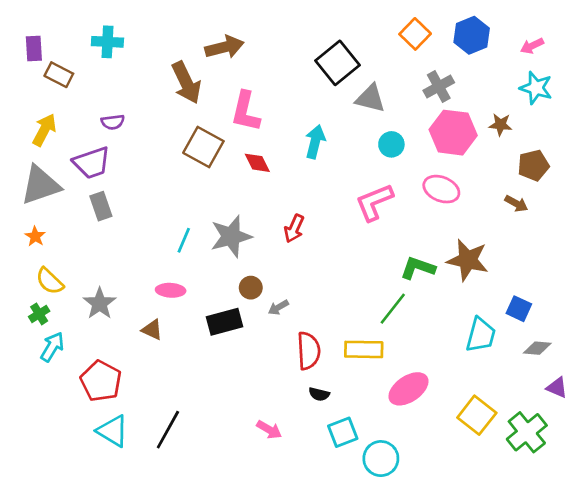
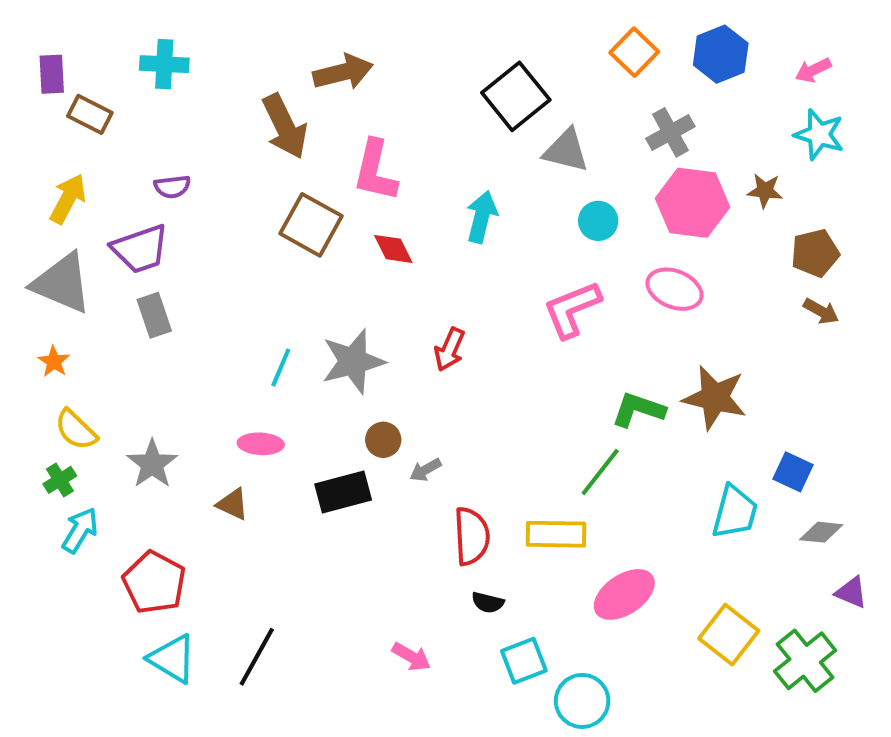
gray triangle: (40, 185) -> (62, 283), turned 42
brown arrow: (516, 204) -> (821, 311), moved

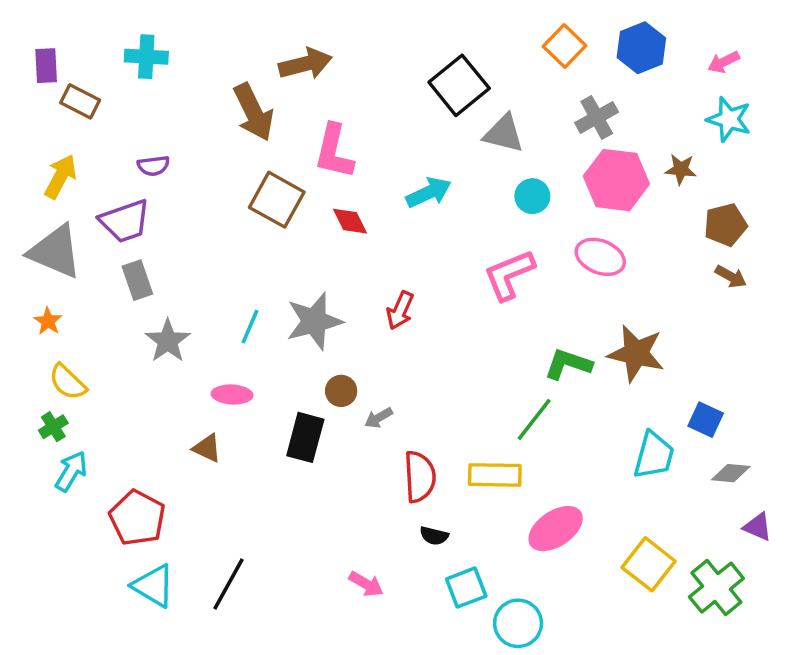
cyan arrow: (482, 217) -> (429, 193), turned 51
gray star: (152, 464) -> (168, 341), moved
black rectangle: (343, 492) -> (305, 437), turned -60

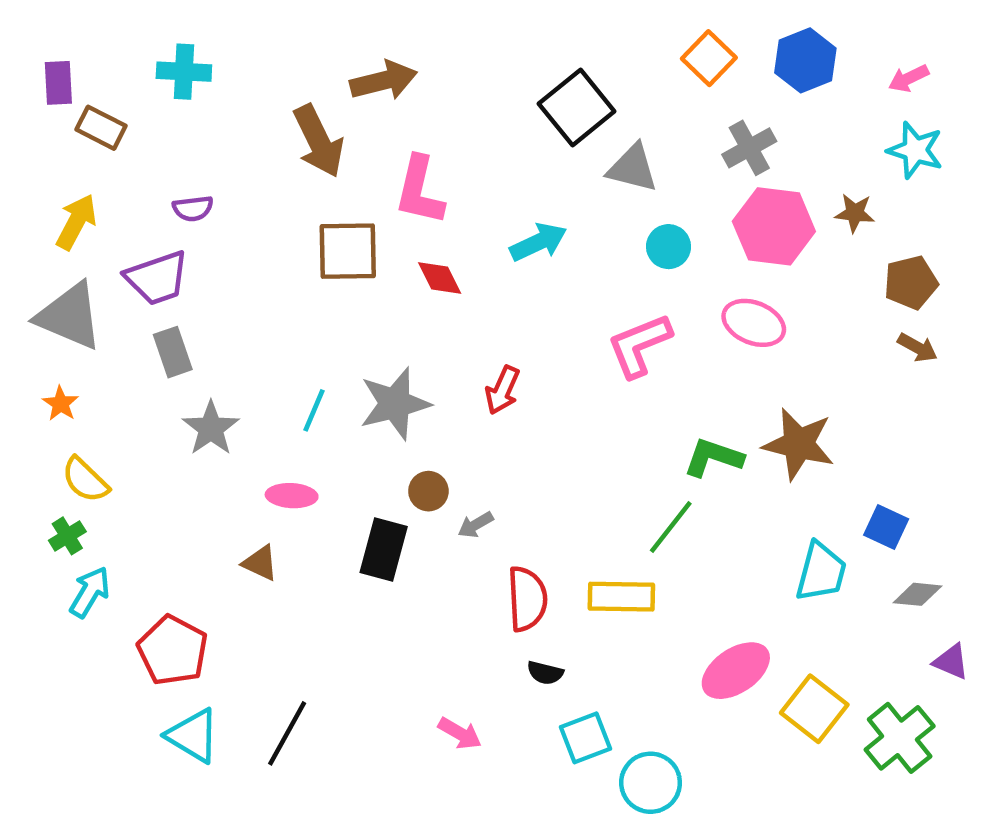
brown square: (277, 200) -> (348, 251), turned -30
pink ellipse: (556, 529) -> (736, 671), moved

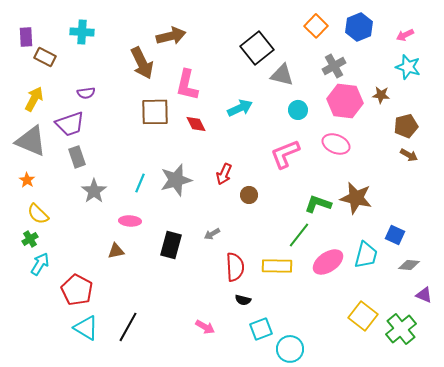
brown circle: (428, 491) -> (249, 195), moved
brown triangle: (260, 563) -> (116, 251), turned -36
pink ellipse: (736, 671) -> (328, 262), moved

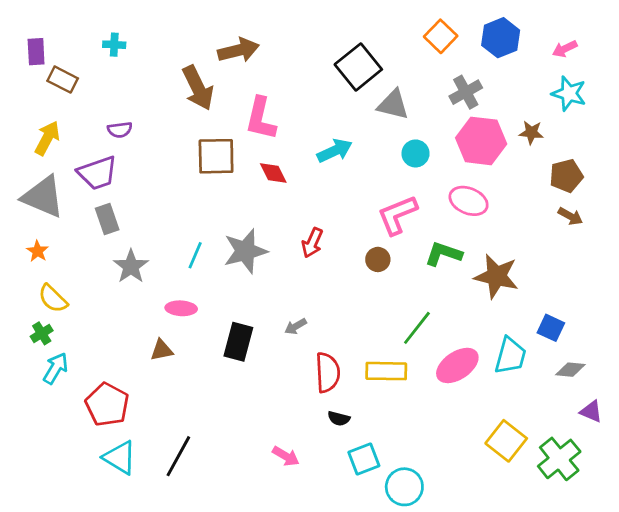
cyan cross: (82, 32) -> (114, 45), size x0.7
brown circle: (249, 195) -> (378, 259), moved
green L-shape: (318, 204) -> (443, 254), moved

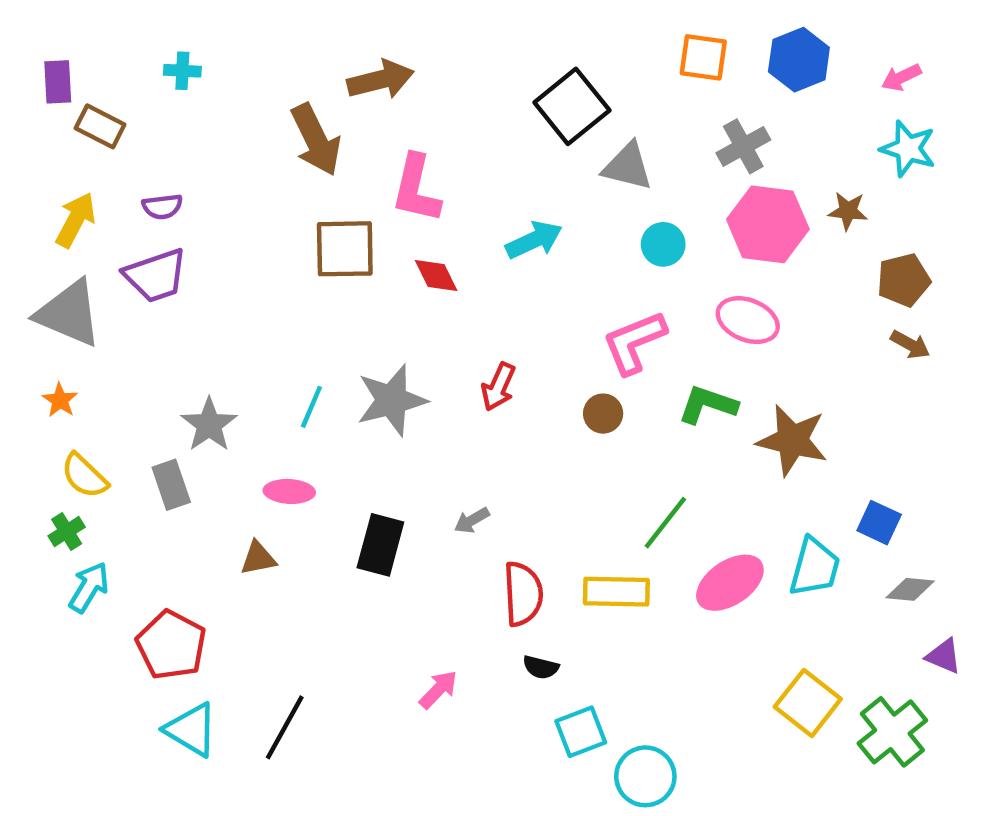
orange square: (441, 36) -> (703, 57), turned -36
purple semicircle: (120, 130) -> (162, 207), moved
gray rectangle: (107, 219) -> (171, 485), moved
pink arrow: (286, 456) -> (438, 690), moved, turned -76

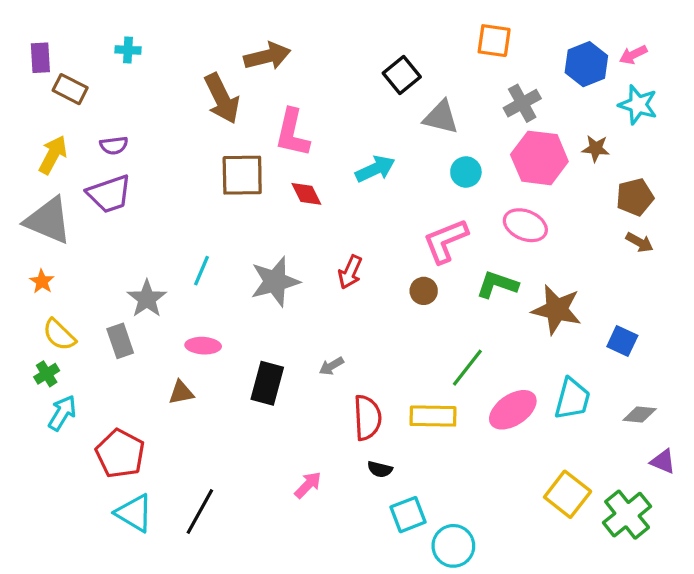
blue hexagon: (799, 60) -> (586, 64), moved
black square: (572, 106) -> (402, 75), size x0.7
cyan line: (311, 407) -> (202, 271), moved
blue square: (879, 523) -> (622, 341), moved

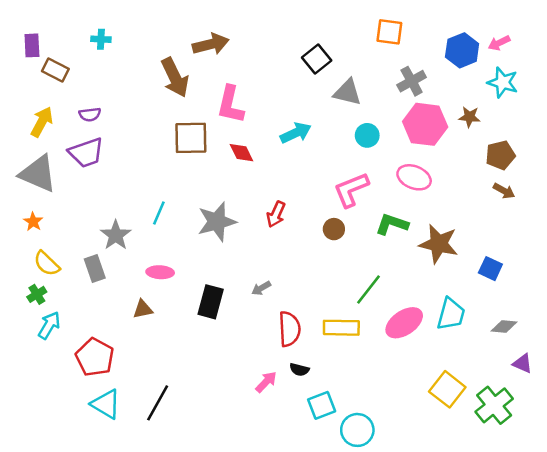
pink arrow: (308, 485) -> (266, 382), moved

